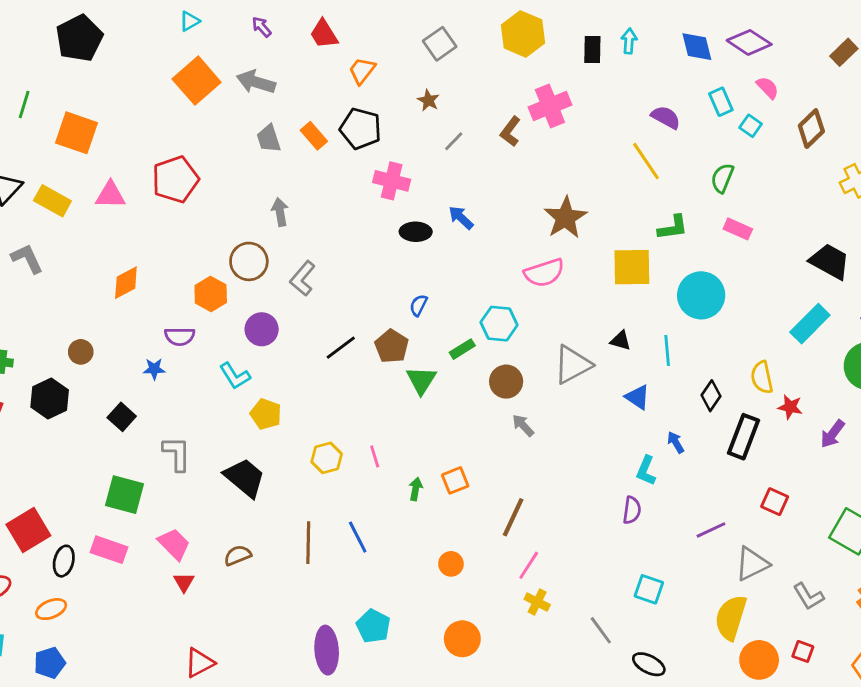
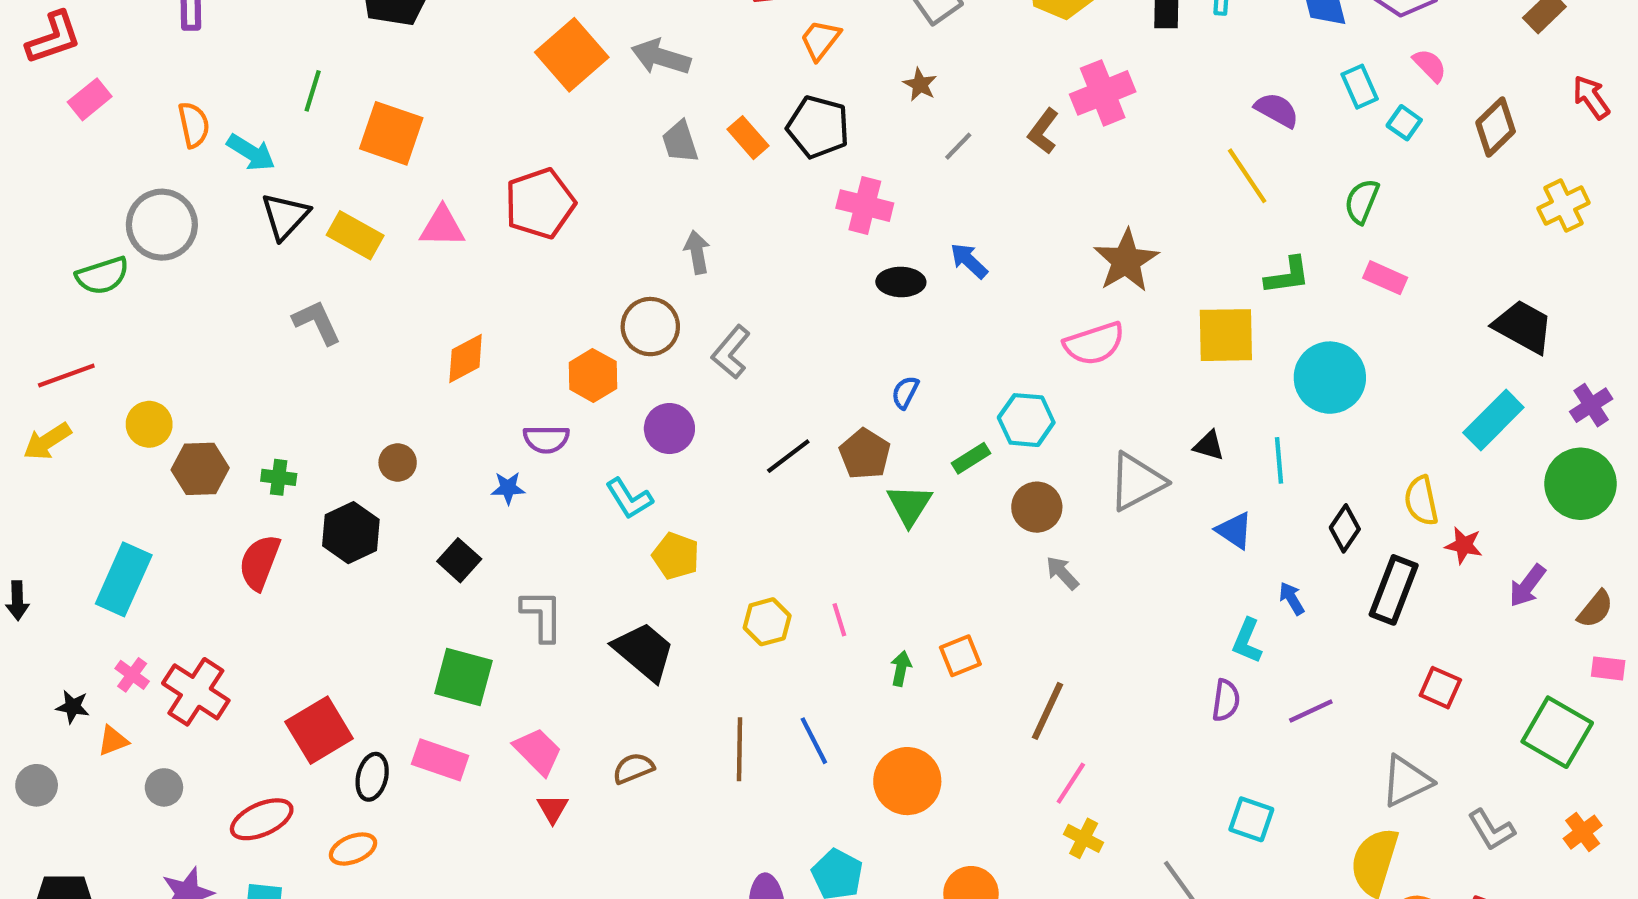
purple line: (711, 530) -> (1311, 711), moved
orange circle: (451, 564) -> (907, 781), moved, size x1.8

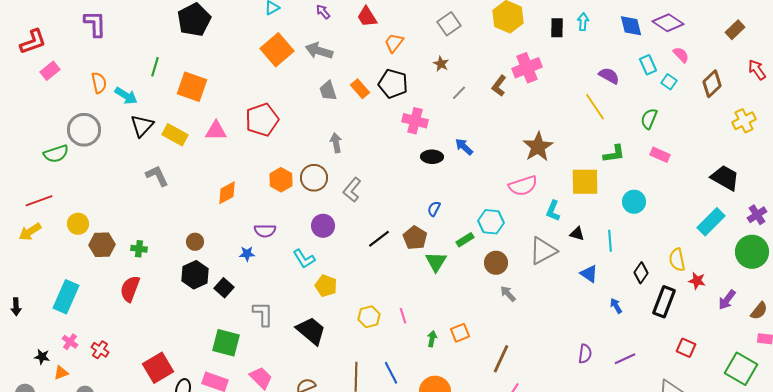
orange hexagon: (593, 375) -> (281, 180), moved
cyan circle: (1330, 378) -> (634, 202), size x0.7
black hexagon: (351, 533) -> (195, 275), moved
cyan L-shape: (1247, 641) -> (553, 211), moved
red cross: (196, 692) -> (100, 350), size x0.6

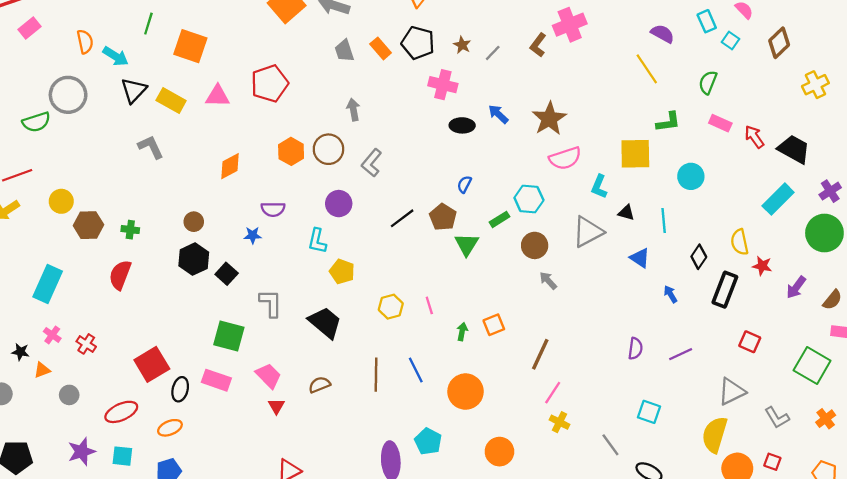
brown star: (441, 64) -> (462, 45), moved
red arrow: (757, 70) -> (754, 137), moved
brown star: (538, 147) -> (549, 119), moved
cyan L-shape: (304, 259) -> (317, 241), turned 45

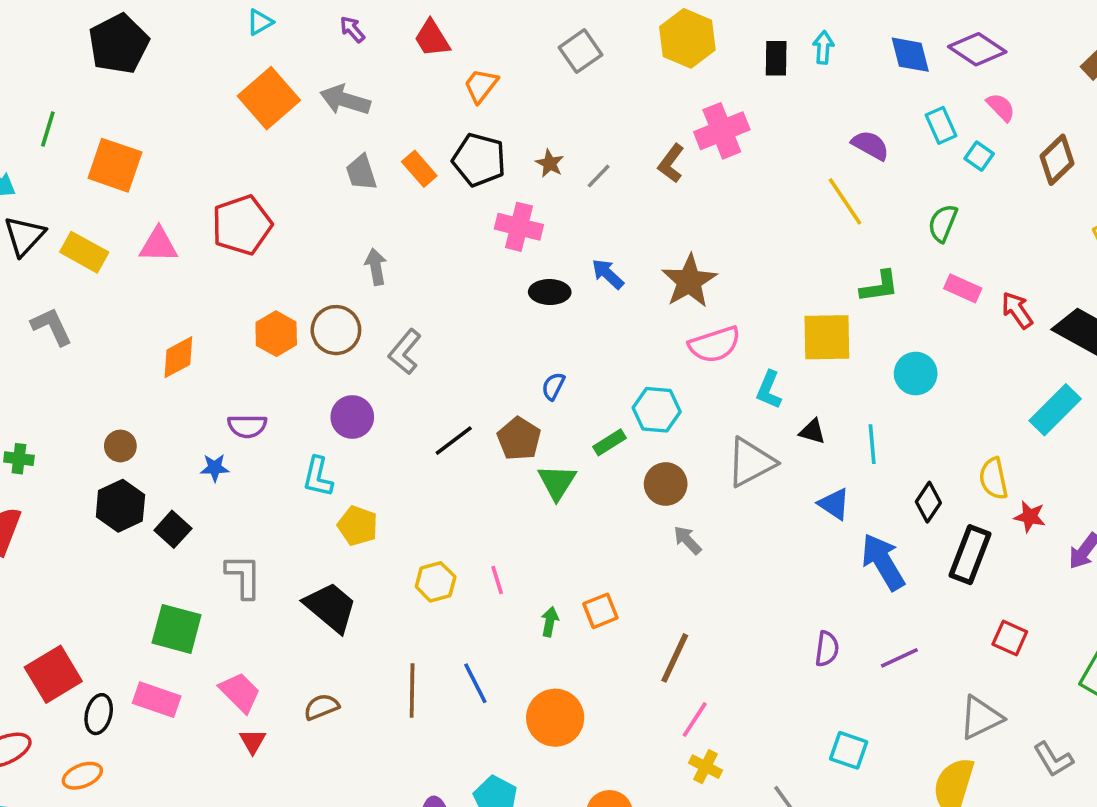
blue arrow: (670, 294) -> (883, 562), size x2.0

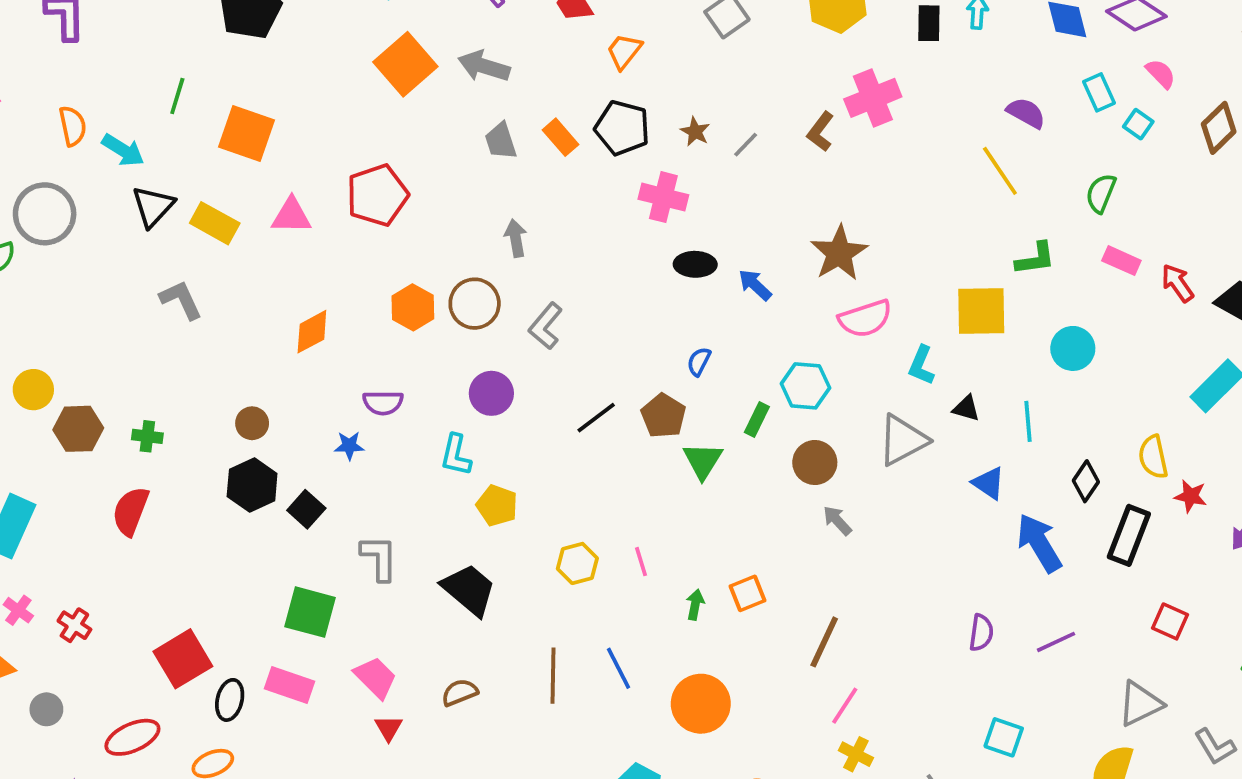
blue arrow: (608, 274) -> (755, 285), moved
green rectangle: (609, 442) -> (757, 420), turned -32

